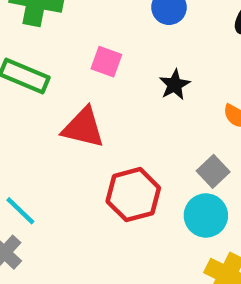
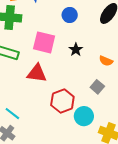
pink square: (106, 62) -> (44, 42), size x1.6
cyan circle: (206, 215) -> (84, 116), moved

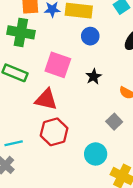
red hexagon: (62, 101) -> (54, 132), moved
cyan line: (12, 114) -> (14, 143), turned -56

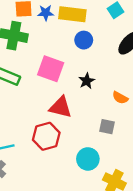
red triangle: (46, 99) -> (61, 107), moved
gray square: (114, 122) -> (107, 127), turned -35

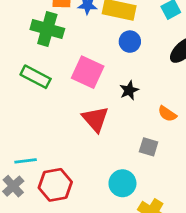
red triangle: (61, 107) -> (95, 119), turned 30
red hexagon: (46, 136) -> (55, 185), moved

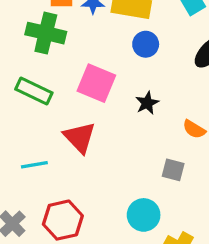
red triangle: (95, 119) -> (80, 137), moved
cyan line: (26, 161) -> (34, 165), moved

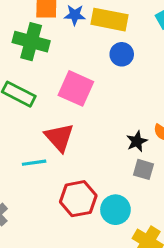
black star: (147, 103) -> (137, 141), moved
cyan line: (34, 165) -> (34, 163), moved
red hexagon: (63, 220) -> (78, 199), moved

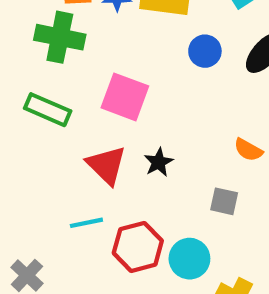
blue circle: (122, 54) -> (205, 51), moved
black star: (137, 141) -> (159, 162), moved
cyan line: (34, 163) -> (86, 223), moved

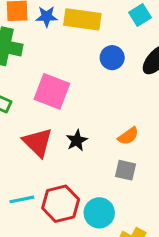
orange semicircle: (248, 150) -> (128, 136), moved, turned -65
cyan line: (86, 223) -> (22, 199), moved

